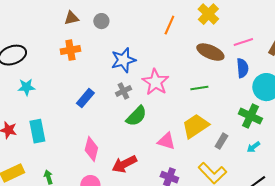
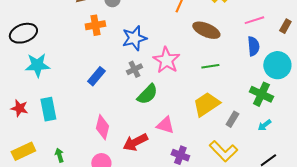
orange cross: (70, 50) -> (95, 25), moved
brown ellipse: (210, 52) -> (206, 30), moved
cyan star: (26, 87) -> (37, 65), size x1.4
pink triangle: (166, 141) -> (165, 125), moved

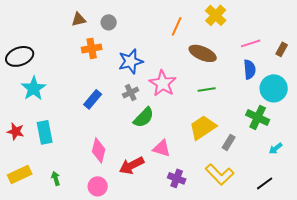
cyan star: (37, 65) -> (34, 88), turned -30
cyan arrow: (264, 125) -> (276, 148), moved

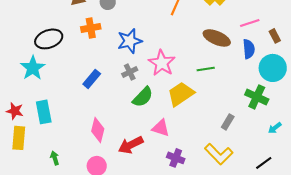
brown rectangle: (282, 49) -> (275, 36), moved, turned -56
brown ellipse: (203, 53) -> (217, 38), moved
black ellipse: (20, 56) -> (49, 39), moved
yellow trapezoid: (203, 127) -> (181, 94), moved
yellow rectangle: (20, 174) -> (19, 138), moved, turned -60

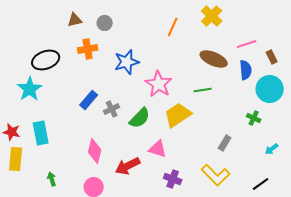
gray cross: (130, 72) -> (112, 109), moved
green cross: (257, 97) -> (254, 118), size x0.6

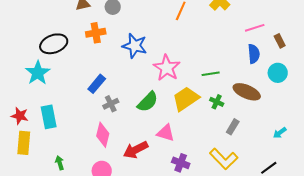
brown ellipse: (214, 59) -> (247, 92), moved
blue star: (127, 62) -> (135, 46), turned 30
cyan circle: (270, 89) -> (278, 73), size x0.7
gray cross: (112, 109) -> (111, 104), moved
green cross: (254, 118) -> (217, 102), moved

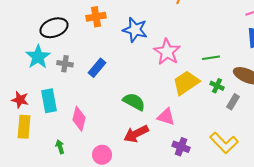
green semicircle: (148, 102) -> (134, 102), moved, turned -105
gray cross: (111, 104) -> (65, 64), moved, turned 35
gray rectangle: (233, 127) -> (233, 102), moved
pink diamond: (103, 135) -> (79, 119), moved

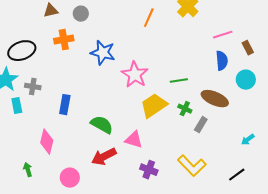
blue rectangle: (97, 68) -> (65, 105), moved, turned -30
cyan rectangle: (49, 101) -> (17, 106), moved, size x0.7

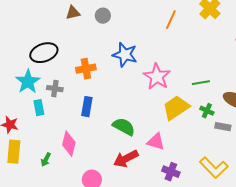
orange cross: (64, 40) -> (86, 69), moved
gray rectangle: (201, 125) -> (223, 127), turned 70
green arrow: (28, 170) -> (46, 160), moved, turned -136

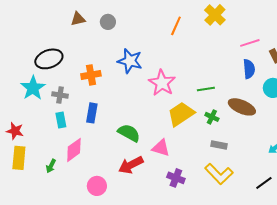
cyan rectangle: (39, 108) -> (61, 120), moved
gray rectangle: (223, 127) -> (219, 145), moved
pink diamond: (69, 144) -> (74, 150), turned 40

